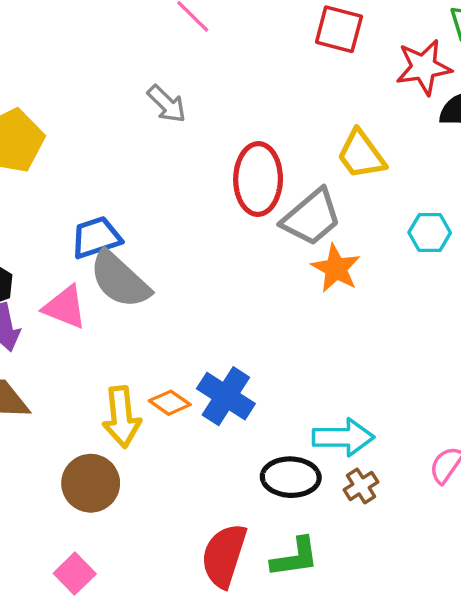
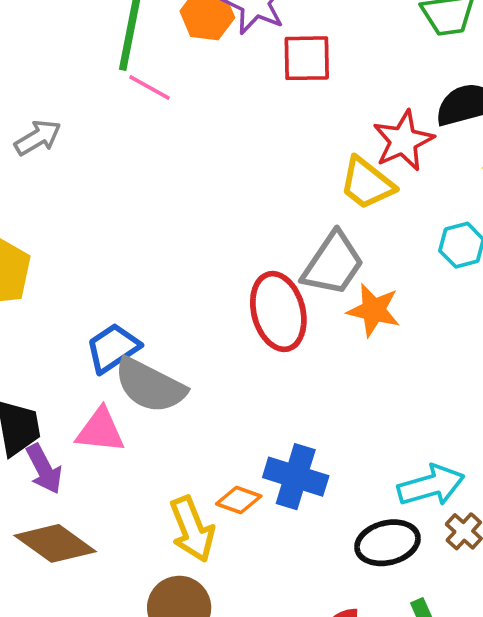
red star: (424, 67) -> (403, 141), moved
gray arrow: (167, 104) -> (38, 138), moved, turned -60
red ellipse: (258, 179) -> (278, 312), moved

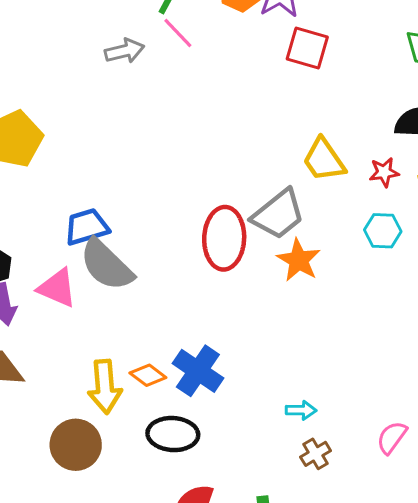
gray arrow: (38, 138) -> (125, 51), moved
red star: (403, 141) -> (384, 172), moved, size x0.6
cyan arrow: (431, 485) -> (301, 410), size x0.6
black ellipse: (387, 543) -> (173, 434), moved

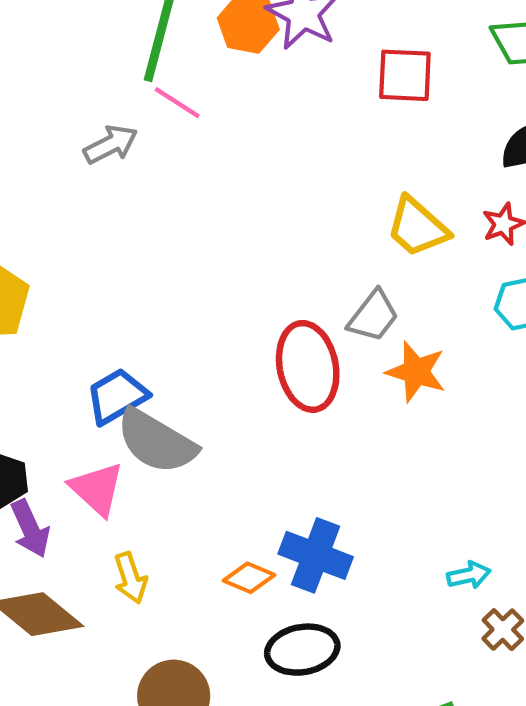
red square: (307, 48) -> (405, 75), moved
gray trapezoid: (278, 214) -> (373, 316), size x0.7
pink triangle: (57, 288) -> (97, 489), turned 33
yellow arrow: (105, 387) -> (130, 578), moved, size x0.7

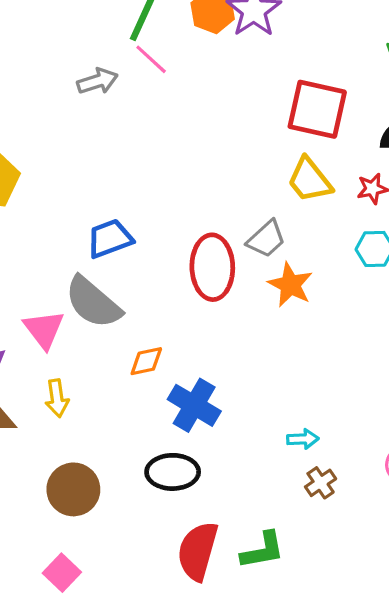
red square: (405, 75) -> (317, 109), moved, size x1.4
blue trapezoid: (117, 396) -> (110, 239), moved
orange diamond: (249, 578) -> (146, 361), moved, turned -45

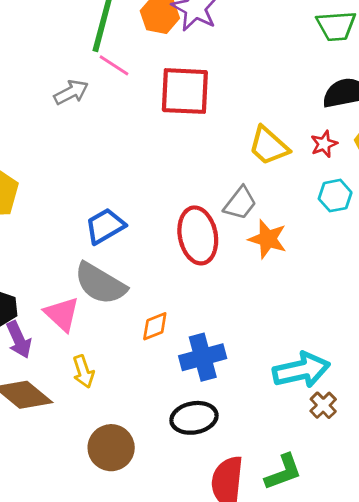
red square: (317, 109) -> (185, 91), moved
blue cross: (194, 405) -> (203, 357), turned -36
cyan arrow: (303, 439) -> (301, 370), size x2.0

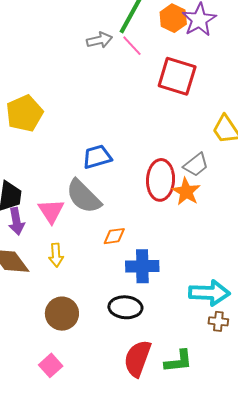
gray arrow: (71, 92) -> (99, 40), moved
orange star: (268, 239) -> (186, 192), moved
brown cross: (323, 405) -> (218, 321), turned 36

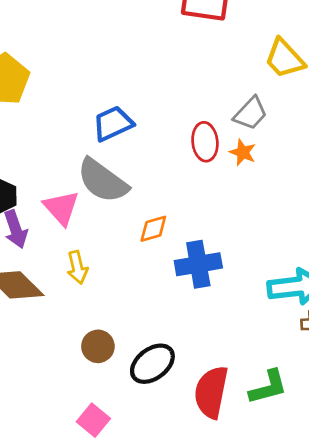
red ellipse: (161, 180) -> (205, 142), size x0.7
orange star: (186, 192) -> (243, 152), size x0.7
black ellipse: (125, 307) -> (152, 364), moved, turned -32
brown circle: (62, 314) -> (98, 346), size x0.7

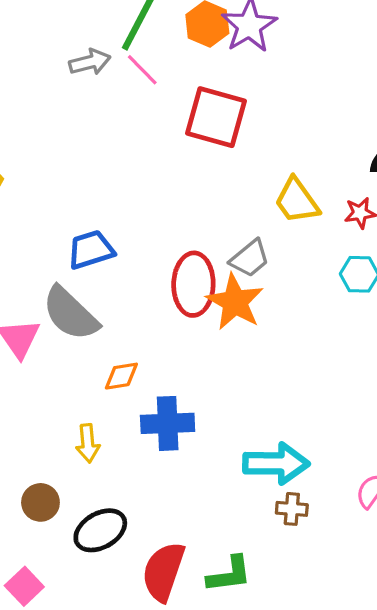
red ellipse: (205, 142) -> (193, 284), size x1.4
orange star: (243, 152) -> (235, 302), size x1.8
yellow arrow: (77, 267) -> (88, 443), moved

